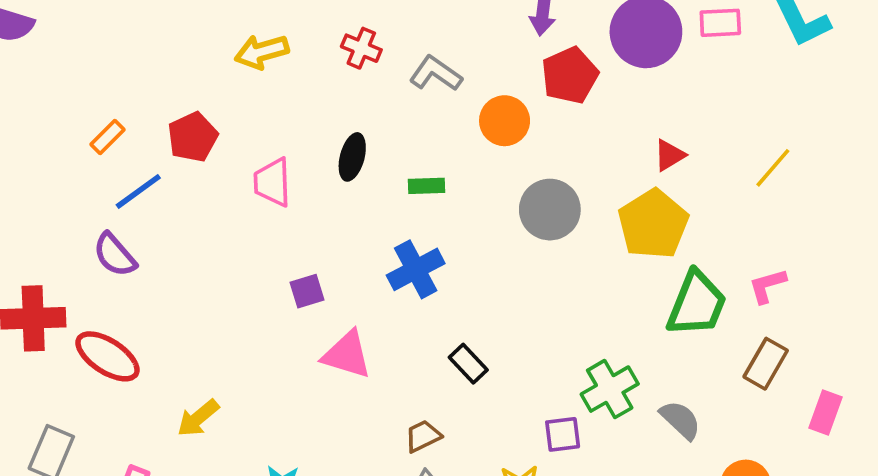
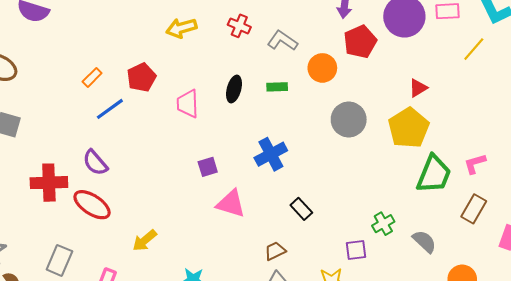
yellow line: (773, 168) -> (474, 49), moved
green rectangle: (427, 186) -> (277, 87), moved
purple semicircle: (115, 255) -> (95, 163), moved
green cross: (610, 389) -> (383, 224), size x0.7

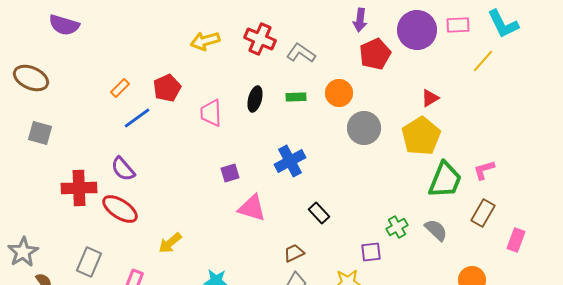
red cross: (239, 26) -> (260, 39), size x1.4
orange circle: (322, 68) -> (339, 93), moved
gray semicircle: (424, 241) -> (436, 230), moved

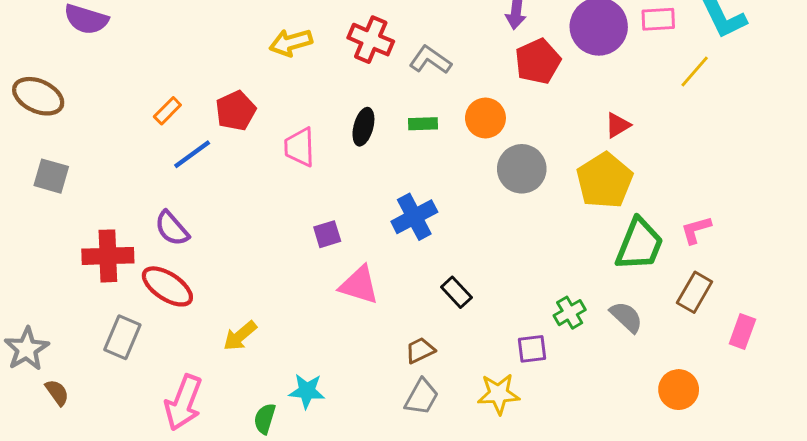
gray rectangle: (89, 262) -> (122, 337), moved

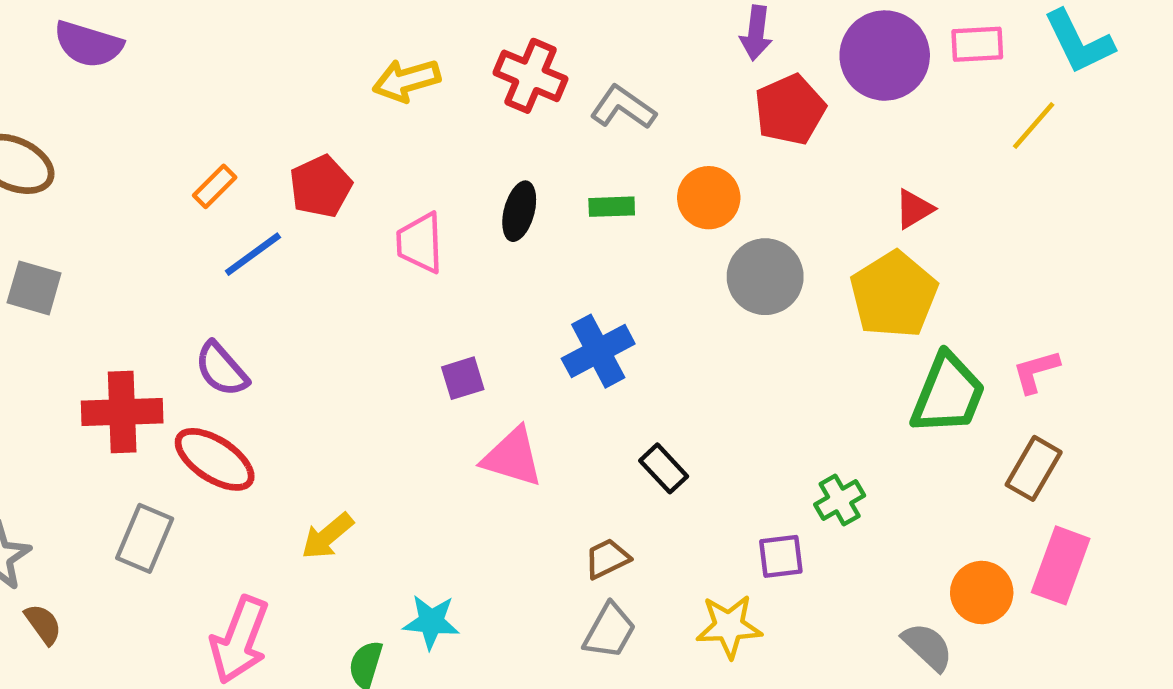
gray semicircle: (626, 317) -> (928, 647), moved
pink rectangle: (742, 331) -> (1061, 565), moved, size x1.4
orange circle: (679, 390) -> (982, 593), moved

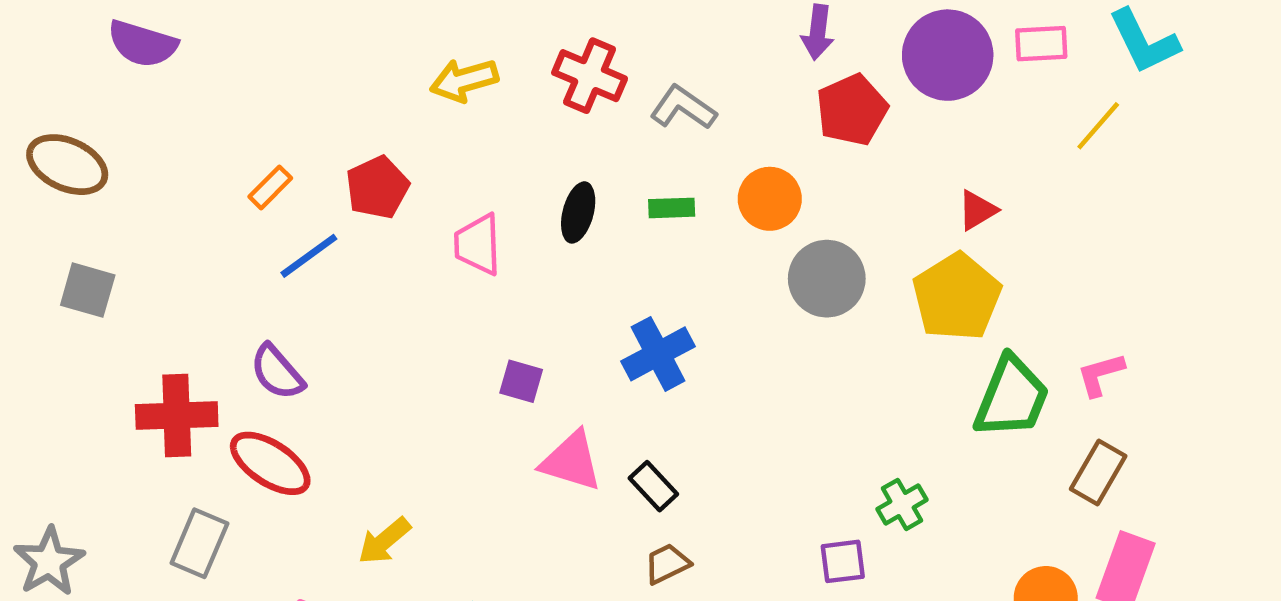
purple square: (463, 378) -> (521, 381), turned 33
black rectangle: (664, 468) -> (653, 486), moved

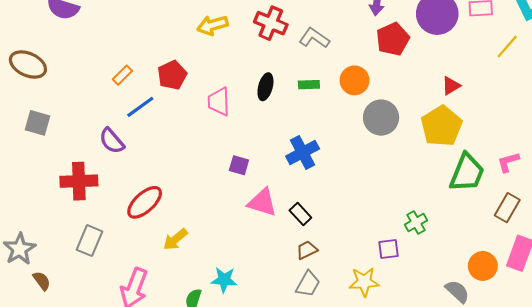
purple semicircle: (277, 372) -> (112, 141), moved
red ellipse: (270, 463) -> (145, 202), moved, turned -75

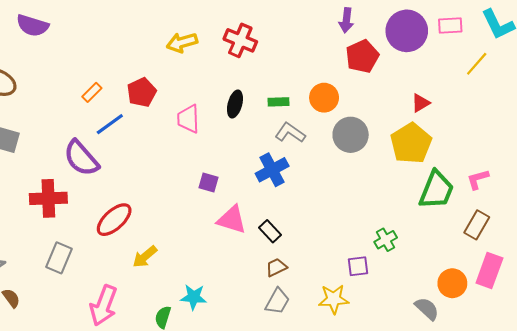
gray L-shape: (314, 38) -> (290, 133), moved
purple semicircle: (112, 141) -> (81, 158), size x1.4

